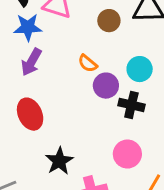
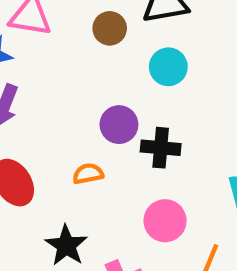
orange semicircle: (88, 63) -> (88, 174), moved, turned 138
cyan circle: (140, 69) -> (168, 67), moved

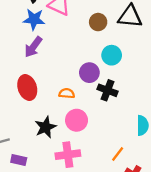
cyan circle: (168, 67) -> (112, 55), moved
pink circle: (165, 221) -> (77, 120), moved

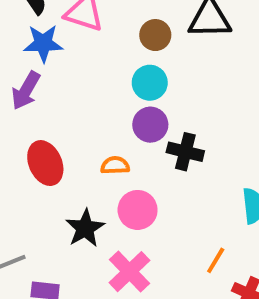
purple arrow: (33, 47) -> (26, 91), moved
cyan circle: (112, 55) -> (150, 83), moved
pink cross: (68, 155) -> (130, 272), turned -30

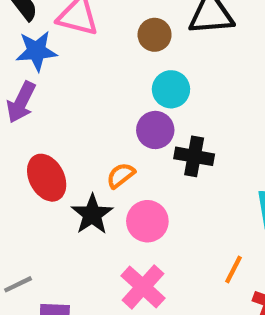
cyan circle: (150, 83) -> (171, 89), moved
orange semicircle: (115, 165) -> (121, 175), turned -32
black star: (85, 228) -> (92, 214), moved

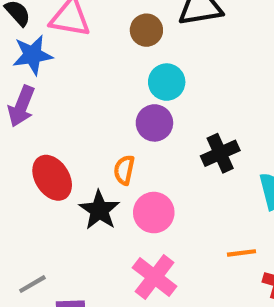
black cross: (194, 156) -> (220, 153), moved, turned -30
orange semicircle: (121, 175) -> (124, 170), turned -36
orange line: (233, 269) -> (241, 253), turned 60

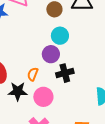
black cross: (220, 153) -> (65, 73), moved
black star: (99, 210) -> (18, 91), turned 30

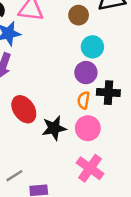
black cross: (65, 73) -> (108, 93), turned 30
orange semicircle: (33, 74) -> (84, 100), moved

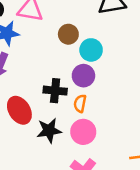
brown circle: (79, 15) -> (68, 34), moved
black cross: (108, 93) -> (55, 91), moved

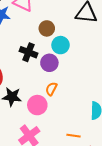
black cross: (55, 91) -> (28, 52), moved
orange semicircle: (80, 103) -> (51, 89), moved

